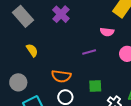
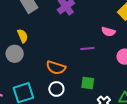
yellow semicircle: (32, 50) -> (23, 36), moved
gray circle: (18, 82) -> (15, 54), moved

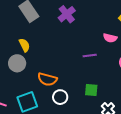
orange semicircle: (56, 68) -> (47, 79), moved

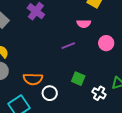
green square: (91, 90) -> (78, 79), turned 32

